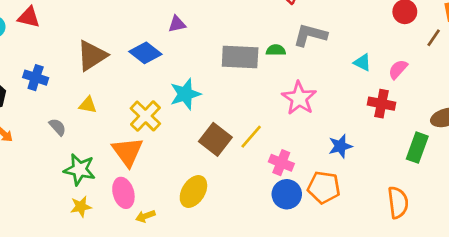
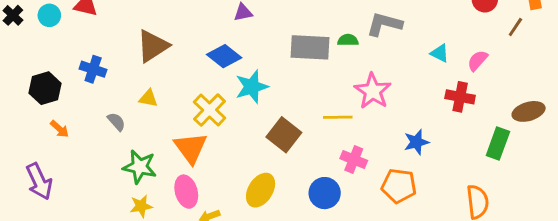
blue diamond: (145, 53) -> (224, 56), moved
yellow line: (251, 137) -> (338, 117), moved, turned 48
blue circle: (287, 194) -> (325, 193), moved

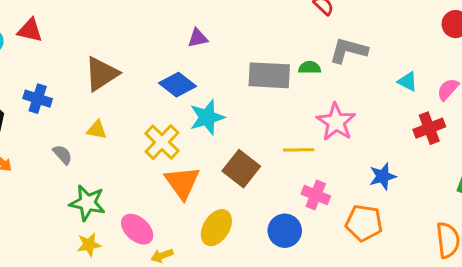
red cross: (460, 97) -> (429, 128), turned -32
orange triangle: (191, 148) -> (182, 183), moved
pink ellipse: (186, 192) -> (137, 229), turned -32

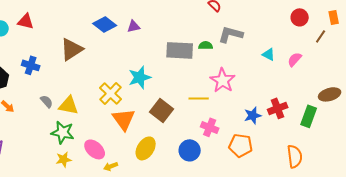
blue diamond: (178, 85) -> (105, 24), moved
red cross: (429, 128) -> (278, 108), moved
yellow triangle: (97, 130) -> (69, 105), moved, size x1.5

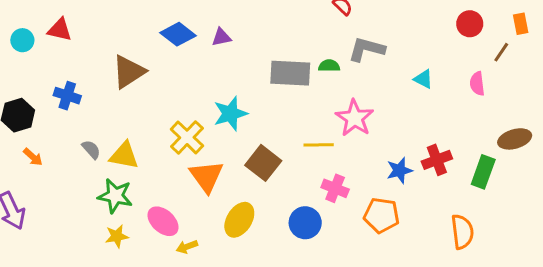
pink semicircle: (295, 59) -> (477, 84), moved, turned -49

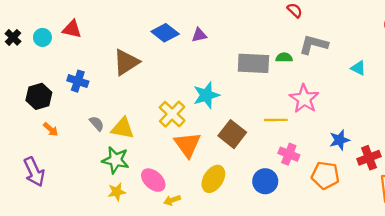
red cross: (437, 160) -> (369, 158), moved

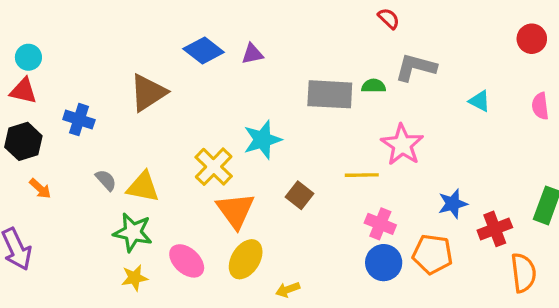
red triangle: (72, 29) -> (23, 91), moved
brown square: (232, 134) -> (299, 195), size x0.7
yellow ellipse: (213, 179) -> (246, 259), moved
blue circle: (265, 181) -> (384, 263), moved
yellow arrow: (172, 200) -> (288, 290), moved

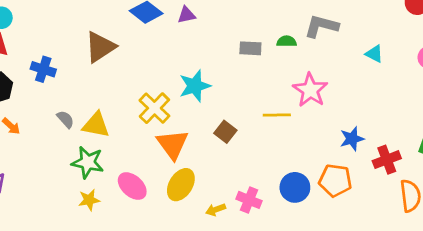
gray rectangle: (330, 94) -> (250, 48), size x0.6
pink cross: (380, 224) -> (249, 200), moved

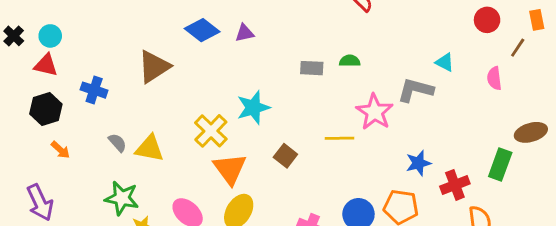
gray L-shape: (321, 26) -> (415, 90), moved
cyan triangle: (374, 54) -> (445, 62), moved
green star: (88, 162) -> (122, 198), moved

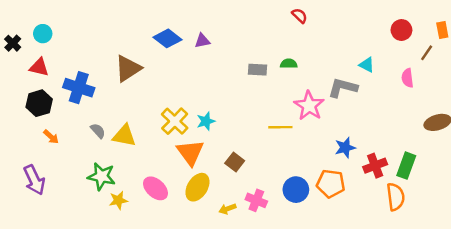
cyan circle: (50, 36) -> (43, 34), moved
blue cross: (94, 90) -> (79, 88), size x1.4
cyan star: (253, 108) -> (206, 121), moved, size x0.7
brown square: (285, 156) -> (235, 162), moved
green rectangle: (500, 165) -> (406, 166), moved

